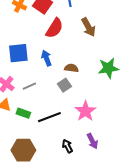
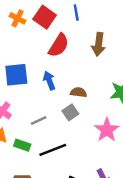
brown arrow: (88, 27) -> (99, 44), turned 36
gray line: (29, 86) -> (39, 121), moved
pink star: (85, 111) -> (107, 130), moved

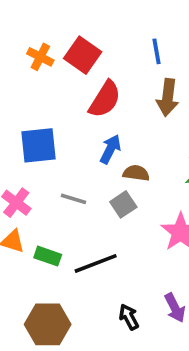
blue line: (76, 13) -> (156, 51), moved
blue arrow: (49, 81) -> (110, 149), moved, turned 48
gray line: (39, 121) -> (73, 199), moved, turned 42

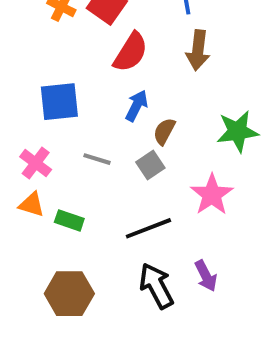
brown semicircle: (136, 173) -> (164, 131), turned -70
black line: (96, 263) -> (148, 228), moved
black arrow: (129, 317) -> (156, 286), size x1.6

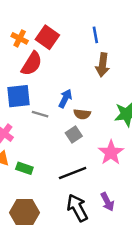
red semicircle: (131, 52) -> (32, 64), moved
brown semicircle: (164, 131) -> (82, 114), turned -112
gray line: (97, 159) -> (40, 114), moved

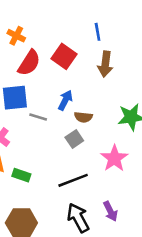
red square: (47, 37) -> (64, 56), moved

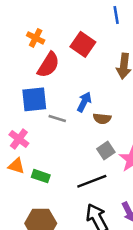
blue line: (98, 32) -> (116, 15), moved
red square: (64, 56) -> (83, 44), moved
gray square: (74, 139) -> (106, 151), moved

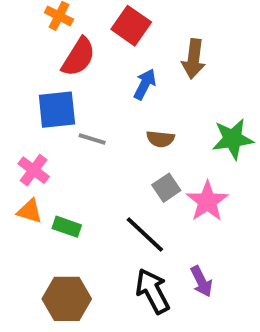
blue arrow: (84, 102) -> (145, 84), moved
black line: (92, 181) -> (145, 235), turned 64

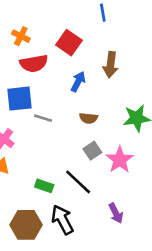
red semicircle: (78, 57) -> (34, 63), turned 48
green rectangle: (67, 227) -> (44, 186), moved
black arrow: (153, 291) -> (62, 220), moved

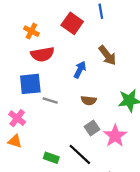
red square: (69, 43) -> (72, 23), moved
brown arrow: (111, 65) -> (107, 55), turned -45

